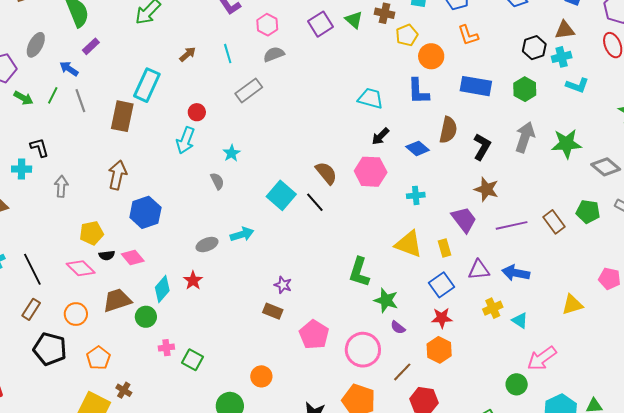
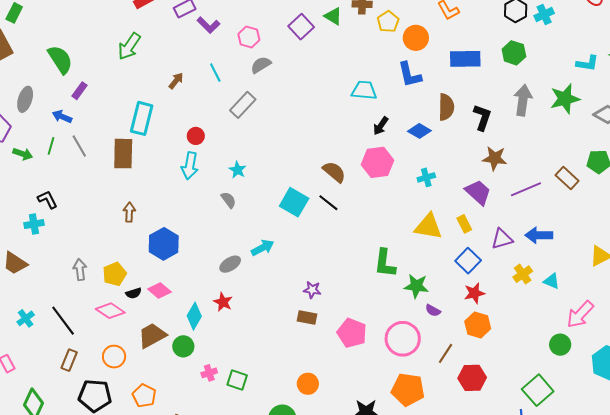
cyan L-shape: (577, 85) -> (587, 63), moved
brown arrow: (117, 175) -> (129, 212), size x0.7
gray arrow: (61, 186) -> (80, 270), moved

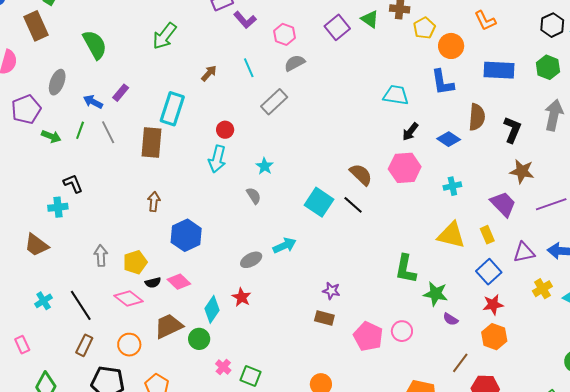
purple rectangle: (79, 91) -> (121, 93), moved
pink circle: (403, 339) -> (402, 331), moved, size x0.6
pink cross: (209, 373) -> (223, 367), turned -35

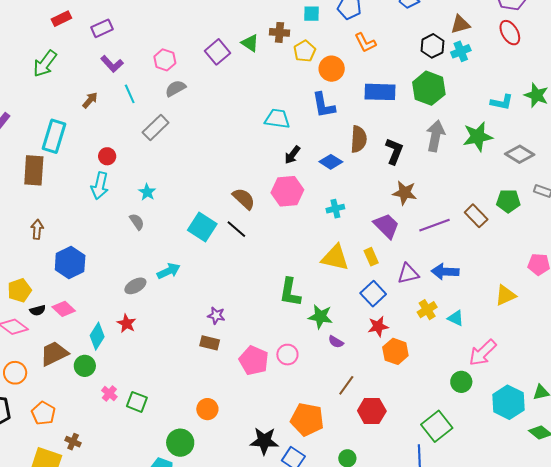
purple L-shape: (245, 20) -> (112, 64), moved
green hexagon: (548, 67) -> (429, 88), size x1.4
orange hexagon: (494, 337) -> (395, 351), moved

